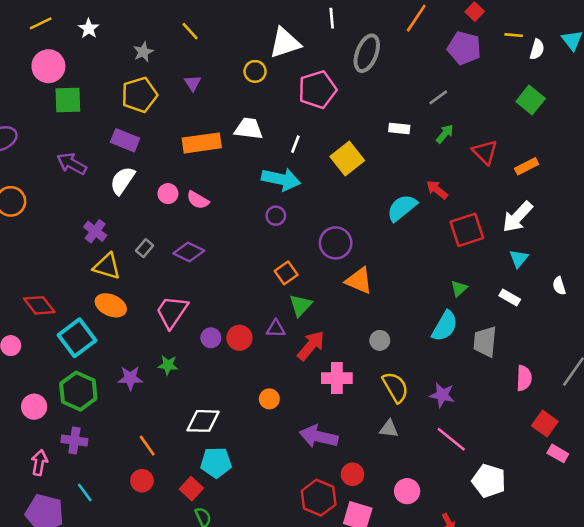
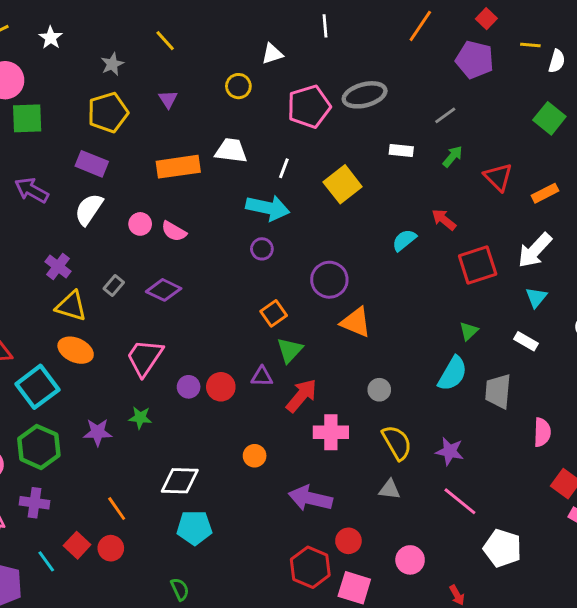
white triangle: (285, 43) -> (272, 54), size x0.6
gray ellipse: (367, 53) -> (365, 95), moved, turned 54
cyan semicircle: (402, 208) -> (404, 240), size x0.7
red square: (191, 489) -> (77, 545), moved

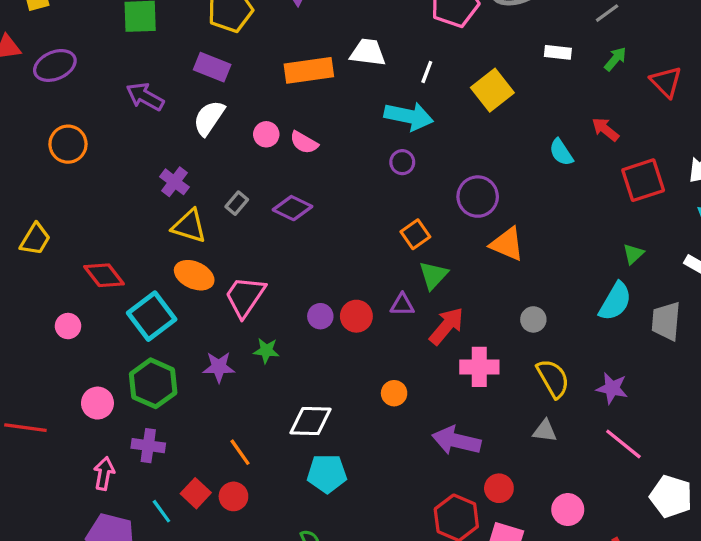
cyan semicircle: (404, 240) -> (561, 152), turned -85
pink trapezoid: (145, 357) -> (245, 297), moved

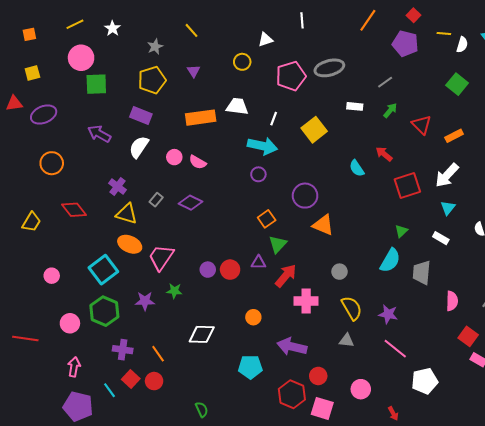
red diamond: (104, 275) -> (74, 210), moved
purple cross: (148, 446) -> (123, 350), moved
cyan pentagon: (327, 473) -> (250, 367), moved
white pentagon: (671, 496) -> (425, 381), turned -30

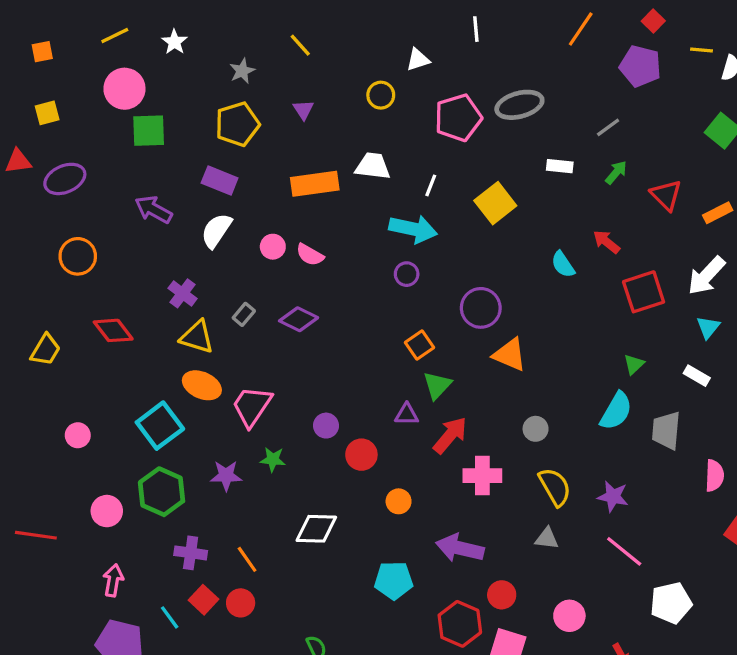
red circle: (230, 270) -> (361, 455), moved

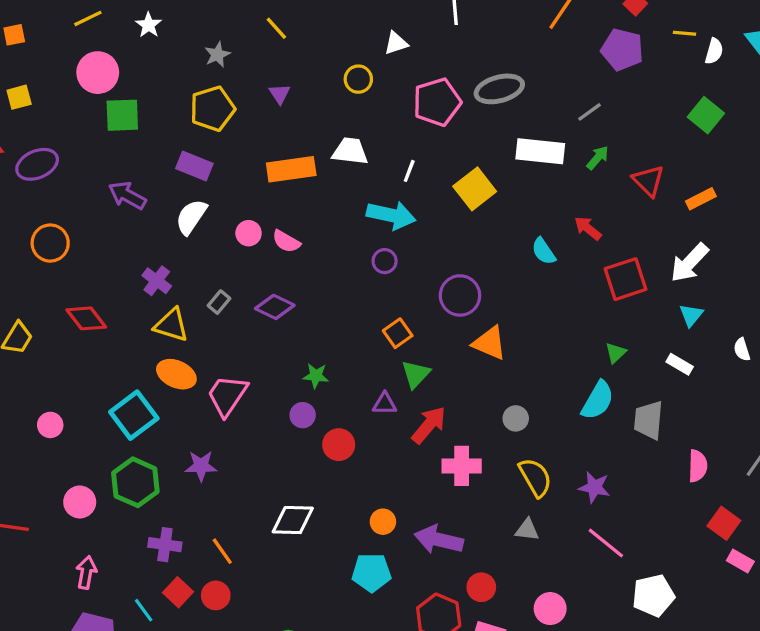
white rectangle: (560, 166) -> (540, 151), size x1.8
green star: (273, 459) -> (316, 376), moved
orange circle: (399, 501) -> (383, 522), moved

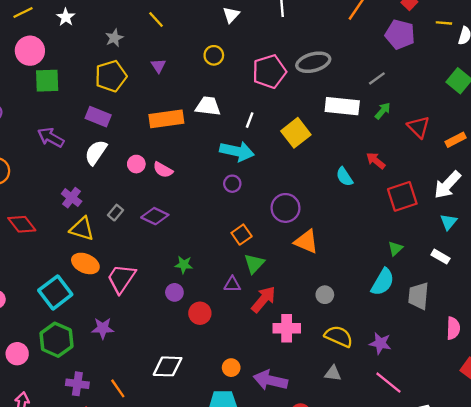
white triangle: (396, 43) -> (231, 15), moved, turned -30
yellow semicircle: (535, 477) -> (339, 336), turned -36

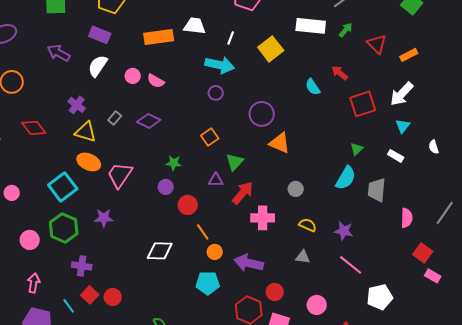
orange square: (242, 235) -> (210, 137), moved
yellow semicircle: (339, 336) -> (308, 225), size x0.7
orange line: (118, 388) -> (203, 232), moved

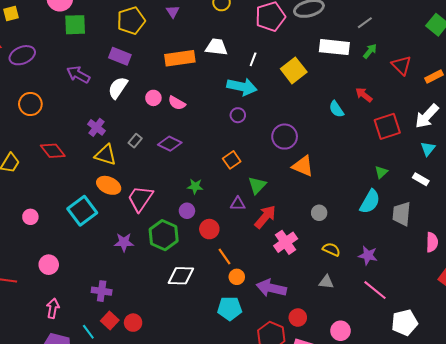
pink cross: (263, 218) -> (286, 242), turned -35
green hexagon: (64, 228) -> (164, 235), moved

